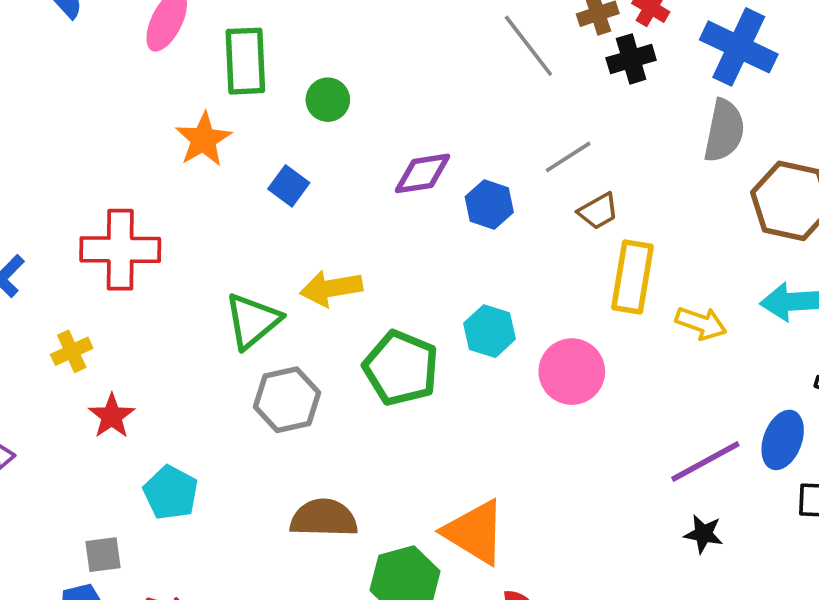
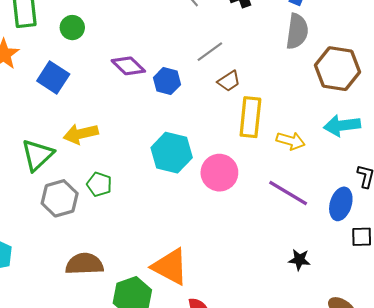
purple diamond: (423, 173) -> (128, 66), turned 56
blue square: (289, 186) -> (53, 78), size x1.4
cyan hexagon: (490, 331) -> (172, 153), size x1.4
green pentagon: (401, 368) -> (99, 184), moved, size x0.6
purple line: (705, 462) -> (288, 193), moved, turned 63

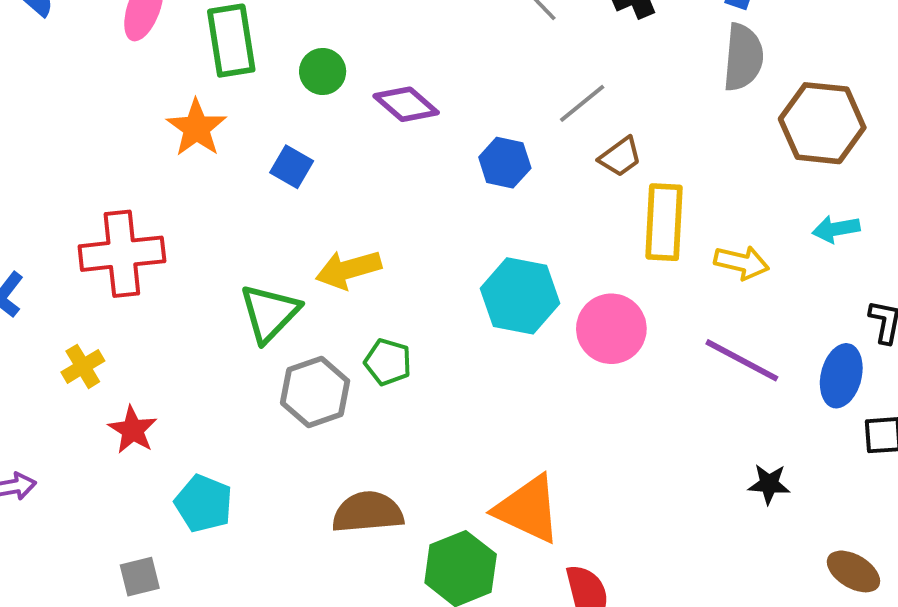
purple diamond: (128, 66) -> (406, 104), moved
blue square: (53, 78) -> (292, 167), size x0.7
cyan arrow: (342, 125) -> (836, 229), size x0.7

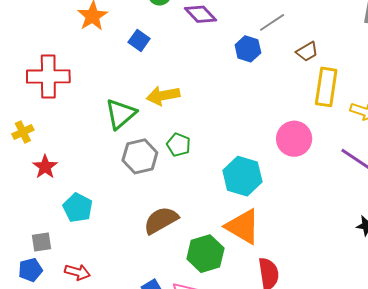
gray line: (582, 103) -> (272, 22), moved
cyan hexagon: (520, 296) -> (242, 176), moved
brown semicircle: (368, 512) -> (161, 220), turned -30

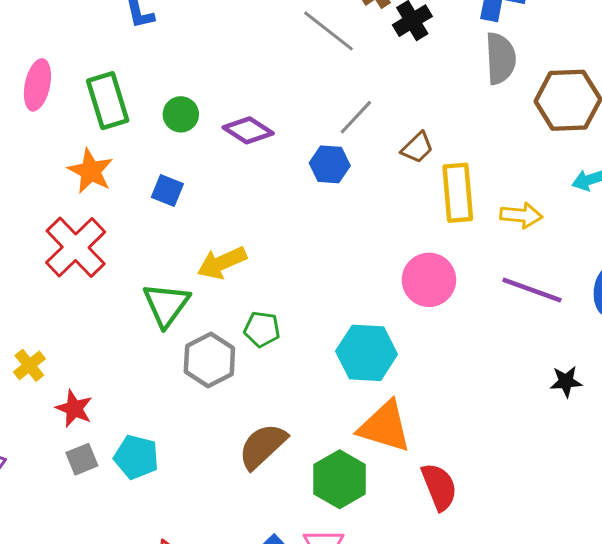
red cross: (48, 76) -> (76, 247), moved, turned -30
gray square: (42, 242) -> (82, 459), moved

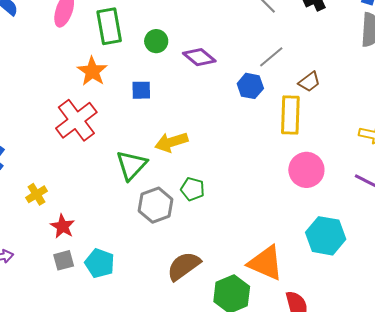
blue square: (167, 190) -> (141, 90), turned -30
yellow rectangle: (458, 193) -> (290, 115), moved
cyan hexagon: (367, 353) -> (326, 236), moved

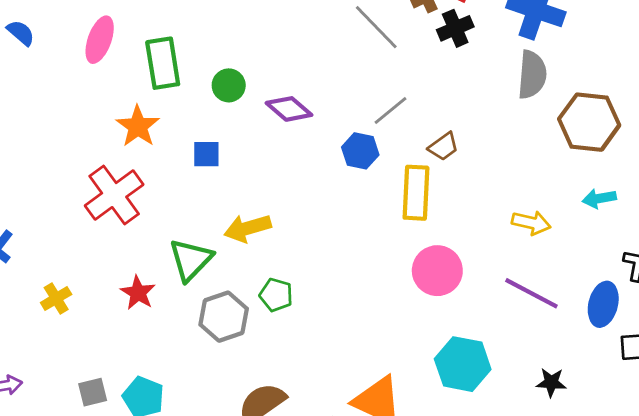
red star: (63, 226) -> (138, 293), moved

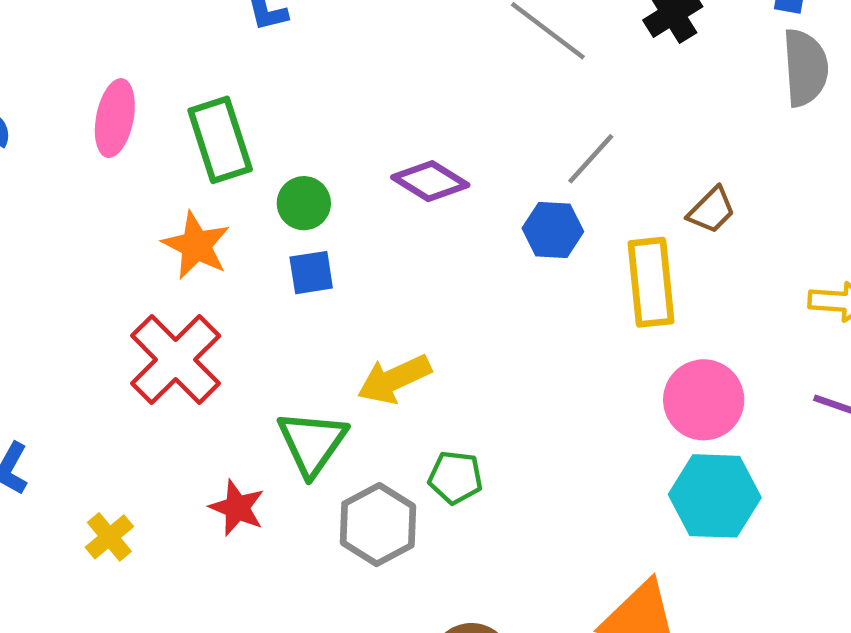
green circle: (229, 85) -> (304, 203), moved
brown trapezoid: (443, 147) -> (711, 210), moved
cyan hexagon: (463, 364) -> (715, 496), moved

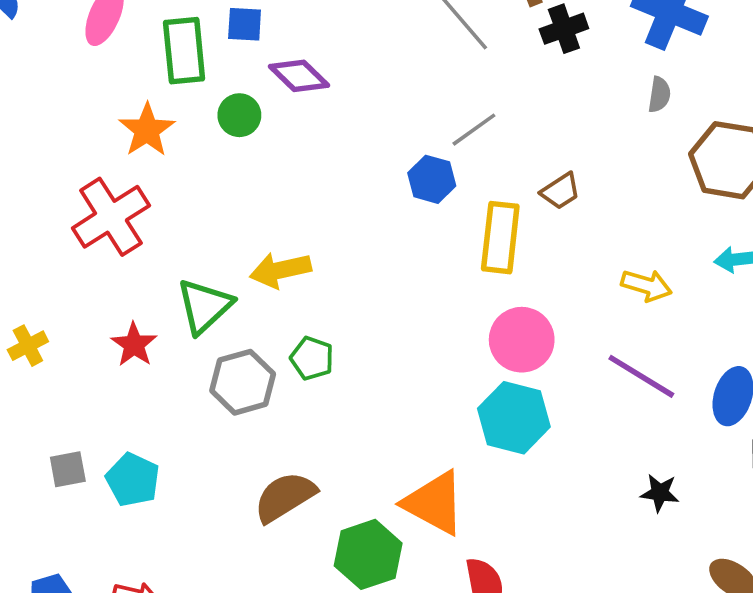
gray semicircle: (805, 68) -> (659, 95), size x0.6
purple diamond: (430, 181) -> (299, 76), moved
blue square: (311, 273) -> (245, 24), moved

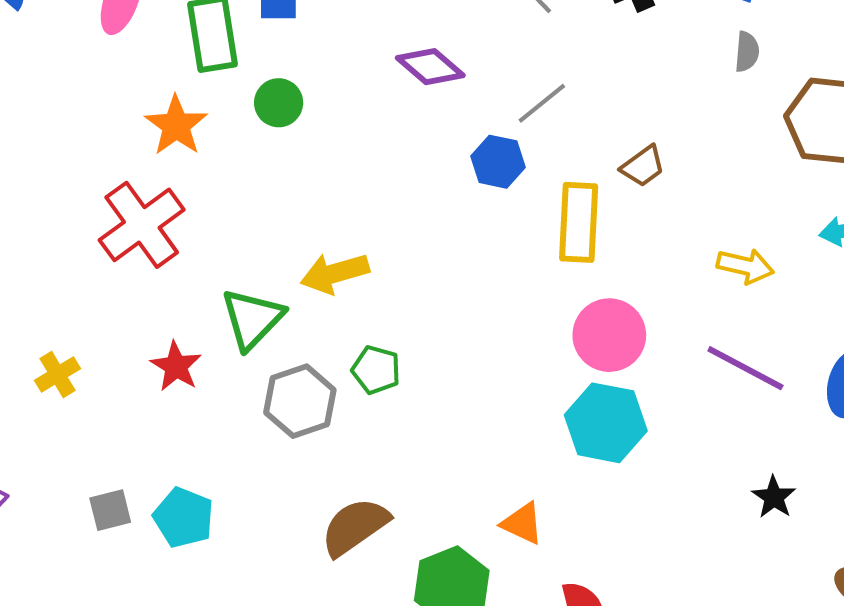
purple diamond: (299, 76) -> (430, 67), moved
black star: (660, 493) -> (774, 497), turned 30
orange triangle: (434, 503) -> (522, 523), size x0.6

